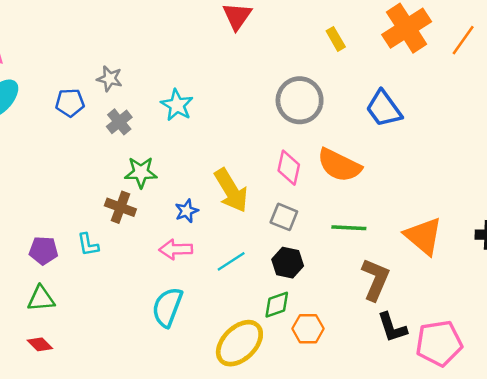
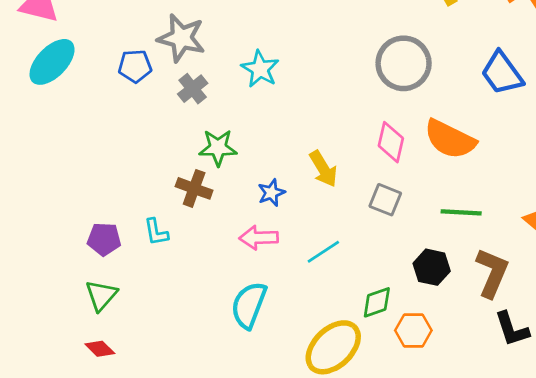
gray star: (110, 79) -> (181, 38), size x1.6
yellow arrow: (231, 190) -> (323, 169), size x0.7
black hexagon: (288, 263) -> (432, 267), moved
green triangle: (41, 299) -> (101, 295), turned -44

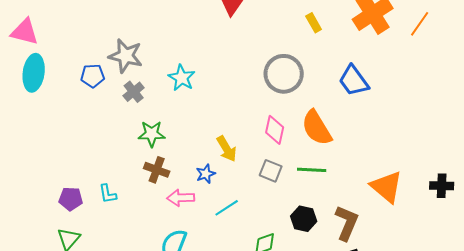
cyan ellipse: (52, 62) -> (34, 73), turned -36
orange semicircle: (450, 139) -> (317, 128), turned 33
brown cross: (194, 188) -> (157, 170), moved
blue star: (271, 193) -> (206, 174), moved
green line: (461, 212) -> (312, 170), moved

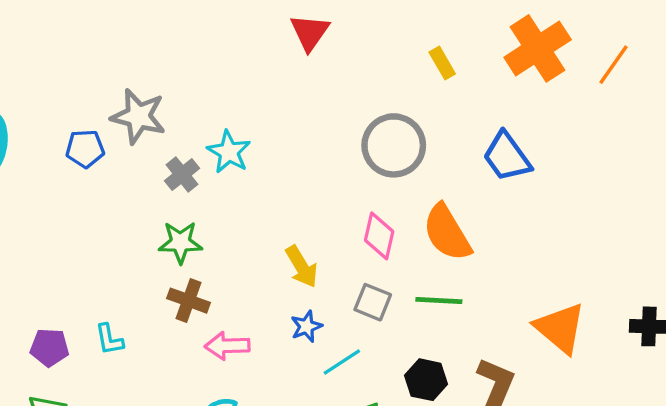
gray cross: (134, 92) -> (182, 175), moved
blue star: (206, 174) -> (306, 326), moved
cyan line: (227, 208) -> (342, 362), moved

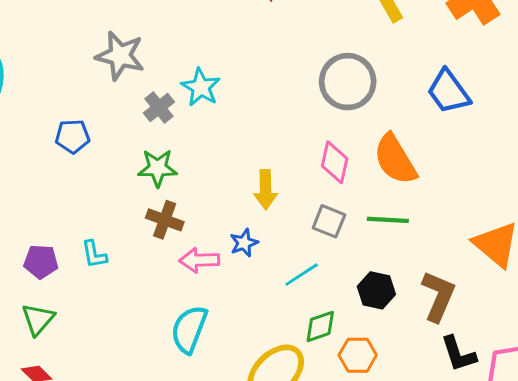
blue pentagon: (85, 149) -> (73, 136), moved
yellow arrow: (302, 267) -> (266, 190), turned 30
blue star: (306, 326) -> (244, 243), moved

